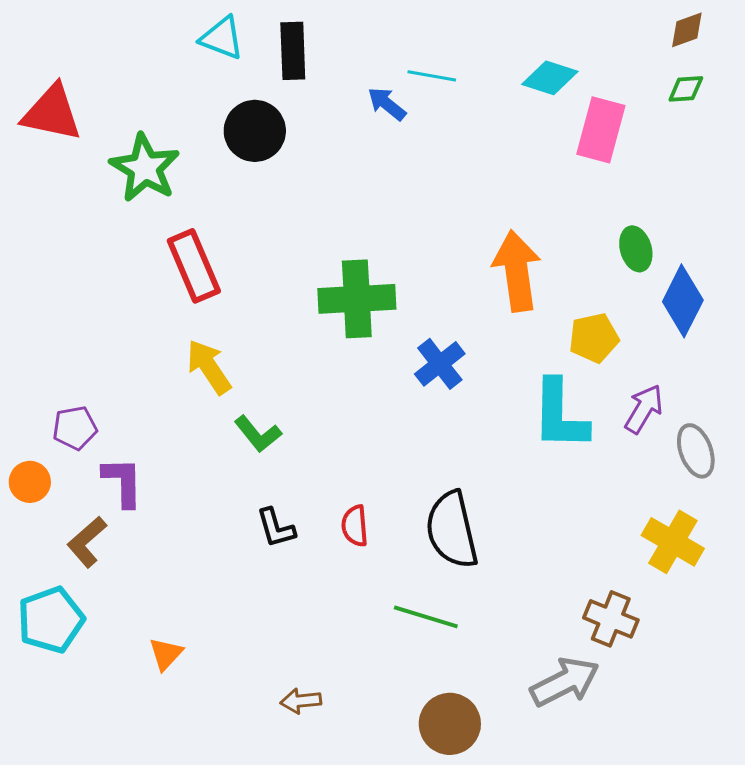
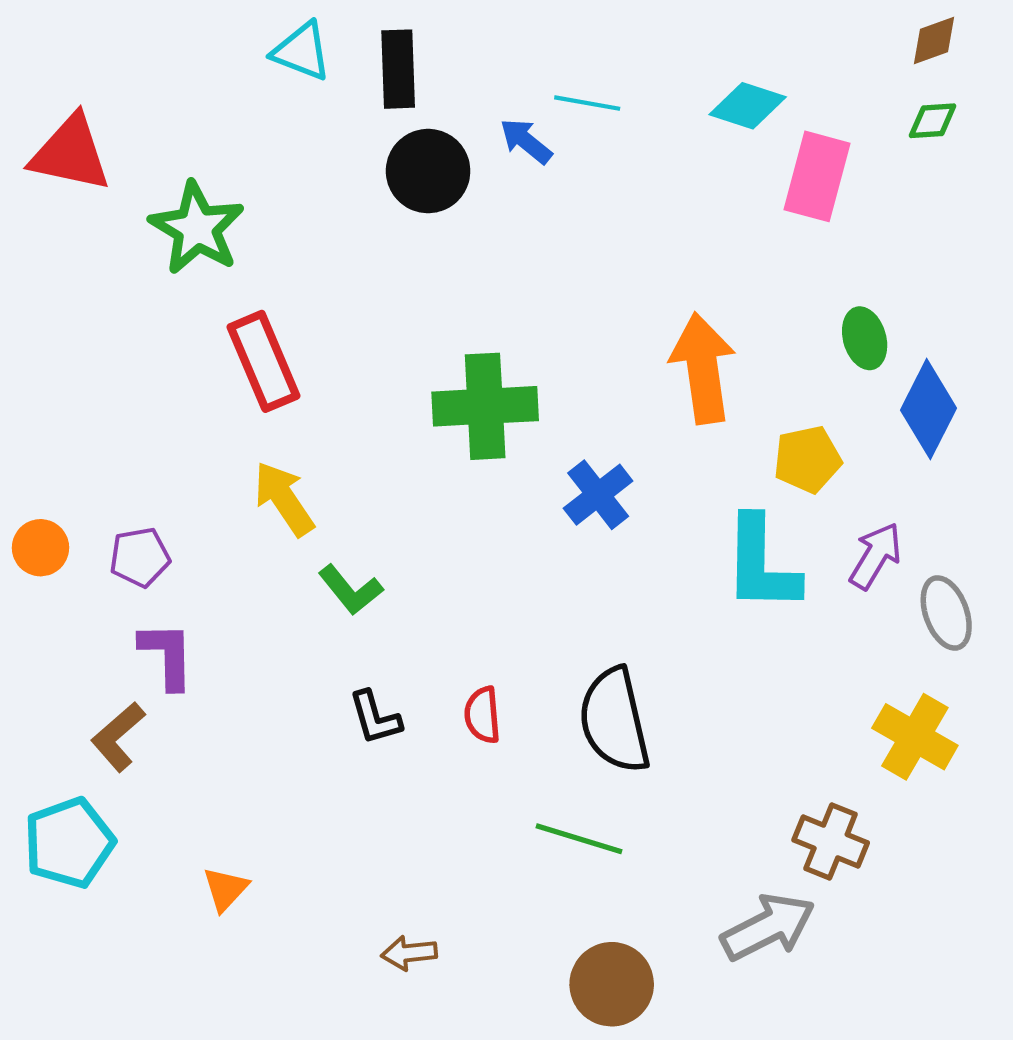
black circle: (255, 131) -> (428, 171), moved
purple pentagon: (75, 428) -> (140, 557), moved
orange circle: (30, 482) -> (40, 548), moved

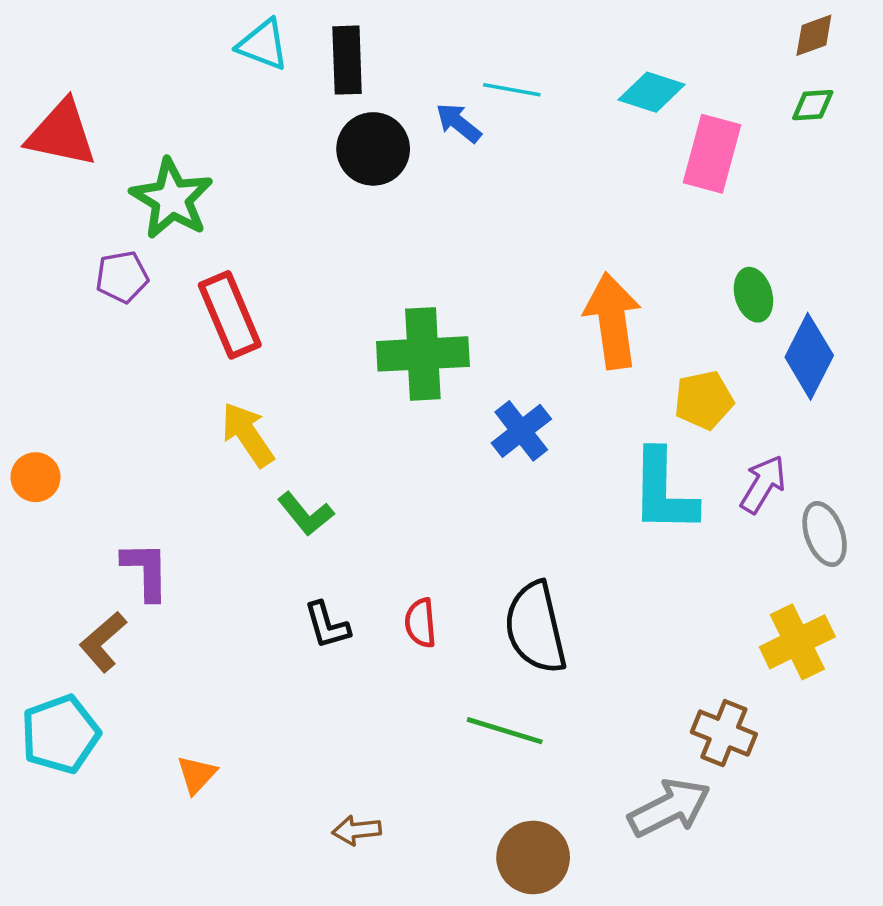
purple pentagon: (140, 557) -> (122, 277), moved
yellow cross: (915, 737) -> (797, 642), turned 34

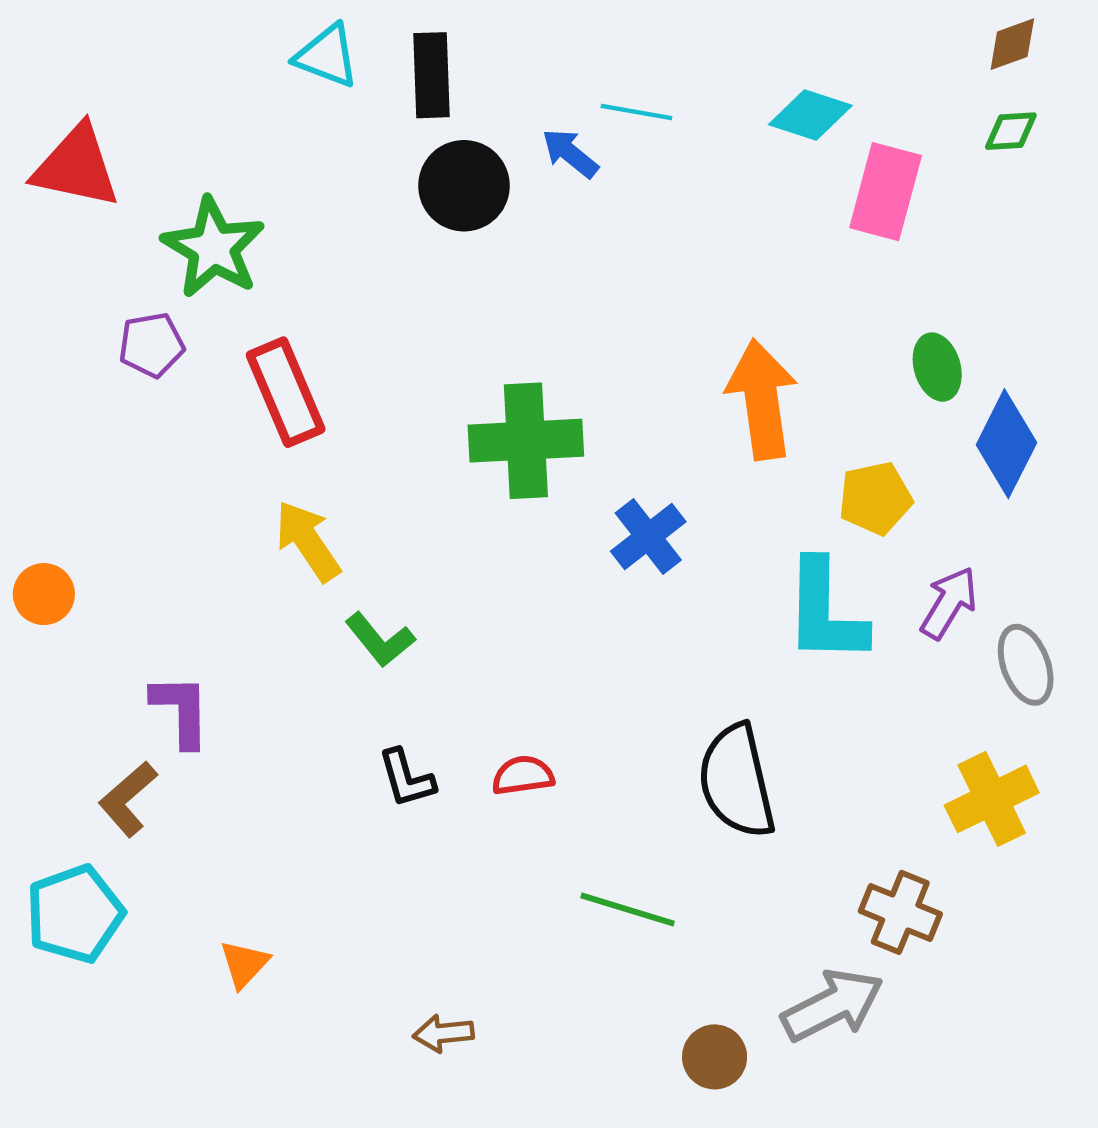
red semicircle: (421, 623) -> (523, 775), turned 87
black semicircle: (535, 628) -> (737, 781), moved
brown circle: (533, 857) -> (715, 1057), moved, size x0.7

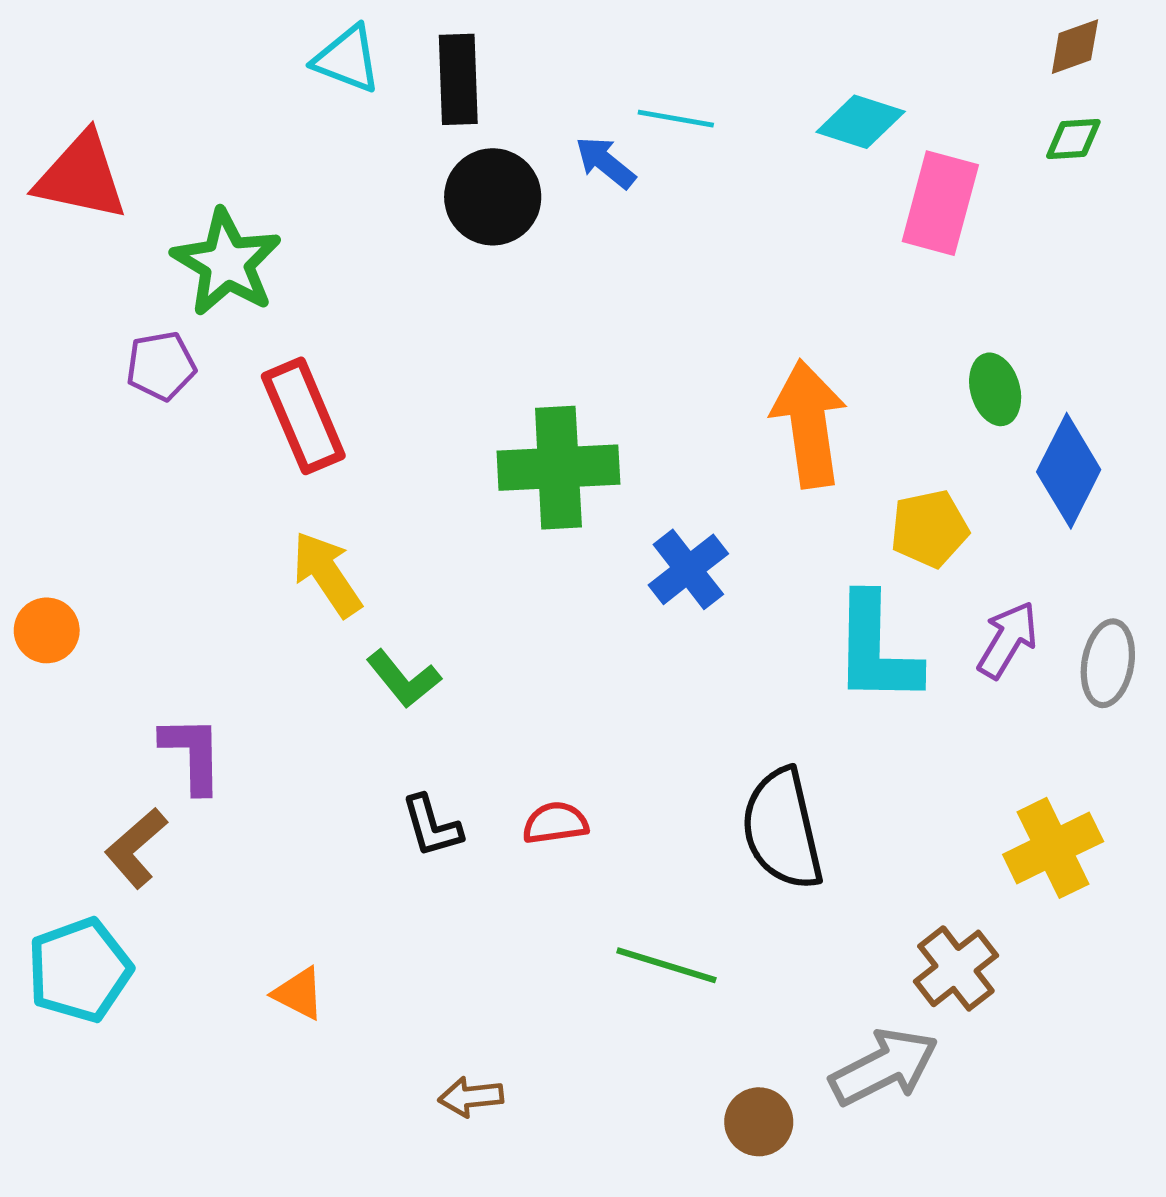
gray ellipse: (1026, 665) -> (1108, 663), moved, turned 30
brown cross: (900, 912) -> (956, 968), turned 30
orange triangle: (244, 964) -> (299, 993), moved, turned -46

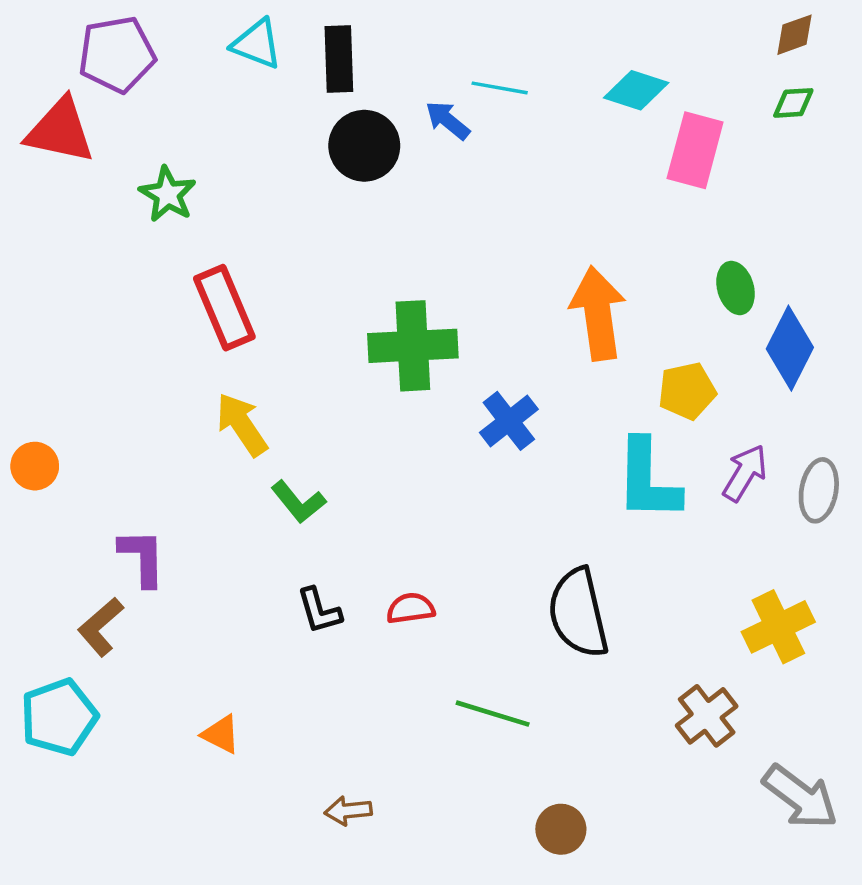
green star: (227, 263) -> (168, 194), size x0.7
purple pentagon: (161, 366) -> (117, 54), moved, size x1.5
gray arrow: (884, 1067) -> (800, 797), moved, turned 64

